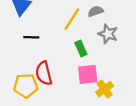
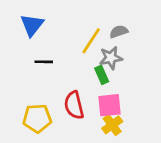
gray star: (108, 34) -> (111, 58), moved, turned -30
red semicircle: (44, 73) -> (74, 105), moved
yellow cross: (105, 89) -> (112, 125), moved

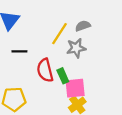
green rectangle: (102, 75) -> (63, 76), moved
red semicircle: (74, 105) -> (45, 70), moved

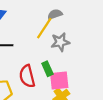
gray semicircle: (83, 26) -> (55, 14), moved
red semicircle: (45, 70) -> (27, 76), moved

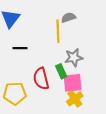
yellow line: (44, 28) -> (58, 31), turned -35
gray star: (60, 42) -> (74, 58), moved

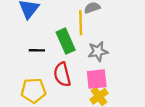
black line: (20, 48) -> (37, 50), moved
green rectangle: (61, 71) -> (66, 41), moved, size x1.5

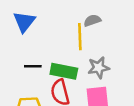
green rectangle: (66, 41) -> (64, 71), moved, turned -55

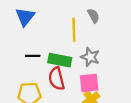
gray semicircle: (92, 20) -> (93, 16), moved, turned 80
gray star: (99, 68) -> (90, 57), turned 30

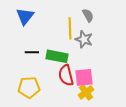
gray star: (90, 57) -> (84, 39), moved
red semicircle: (57, 79) -> (66, 75), moved

